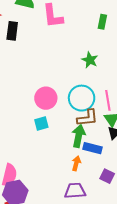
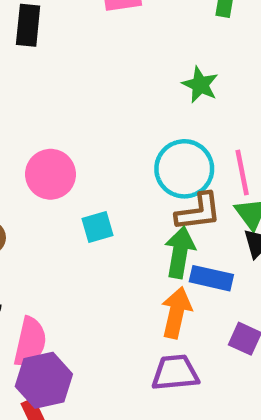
pink circle: (46, 98) -> (51, 174), moved
orange arrow: (76, 163) -> (176, 313), size x1.5

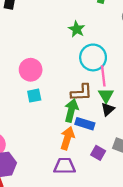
green star: (200, 85) -> (77, 29), moved
cyan circle: (184, 169) -> (93, 57), moved
pink circle: (51, 174) -> (31, 70), moved

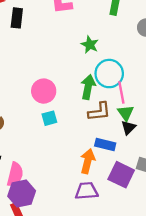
green arrow: (71, 110) -> (88, 87), moved
purple square: (98, 153) -> (121, 175), size x1.6

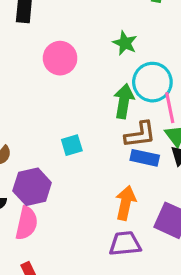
pink circle: (44, 91) -> (60, 58), moved
blue rectangle: (105, 144) -> (145, 158), moved
purple hexagon: (22, 194) -> (32, 187), moved

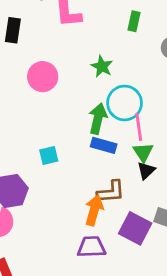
brown L-shape: (140, 135) -> (111, 192), moved
blue rectangle: (145, 158) -> (104, 145), moved

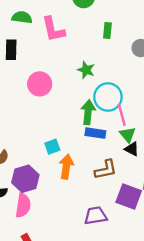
black triangle: (146, 171) -> (132, 149), turned -42
orange arrow: (94, 210) -> (66, 167), moved

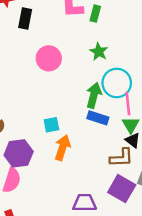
green rectangle: (107, 30) -> (95, 14), moved
brown L-shape: (106, 170) -> (121, 158), moved

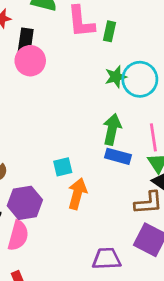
green star: (99, 52) -> (116, 77), turned 30
pink circle: (49, 58) -> (30, 61), moved
cyan circle: (117, 83) -> (140, 79), moved

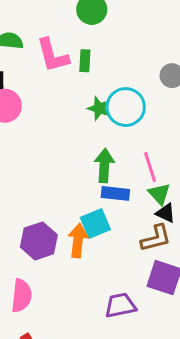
green star: (116, 77) -> (99, 108), turned -30
cyan square: (63, 167) -> (95, 223), moved, size x1.4
purple hexagon: (25, 203) -> (39, 241), moved

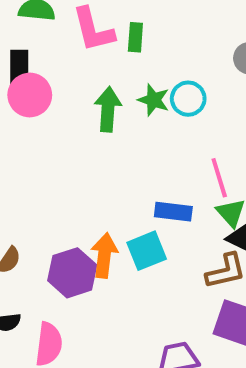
cyan circle: (126, 107) -> (188, 99), size x0.7
green arrow: (104, 166) -> (108, 109), moved
orange arrow: (78, 241) -> (104, 255), moved

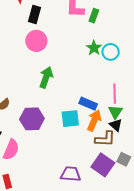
pink circle: (30, 95) -> (36, 41), moved
green arrow: (108, 109) -> (46, 77), moved
orange arrow: (104, 255) -> (94, 120), moved

